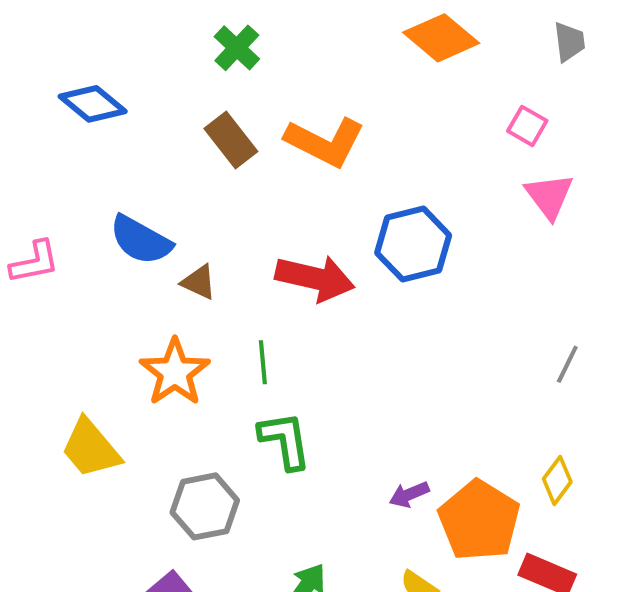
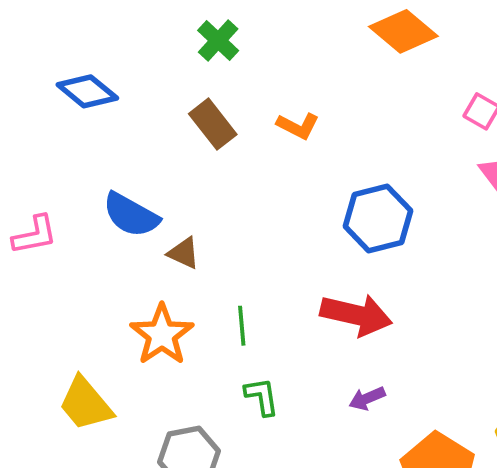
orange L-shape: (325, 142) -> (298, 126), size x0.6
red arrow: (315, 278) -> (356, 315), moved
green L-shape: (285, 440) -> (262, 397), size x0.7
purple arrow: (409, 494) -> (367, 398), moved

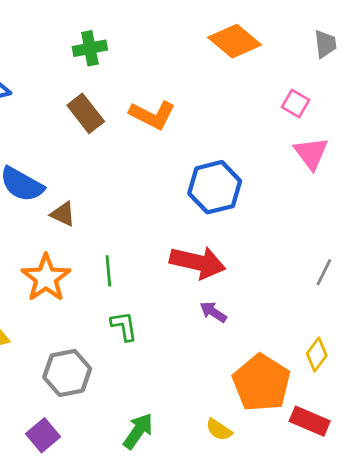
green cross: (218, 41) -> (90, 48), turned 36
orange L-shape: (298, 126) -> (152, 115), size x1.4
purple arrow: (367, 398) -> (213, 312), moved, turned 56

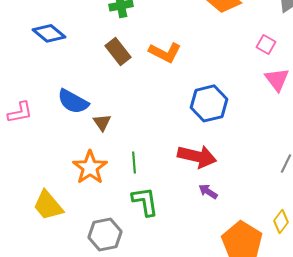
brown triangle: (63, 214) -> (102, 122), turned 30
green L-shape: (124, 326) -> (145, 201), size x1.4

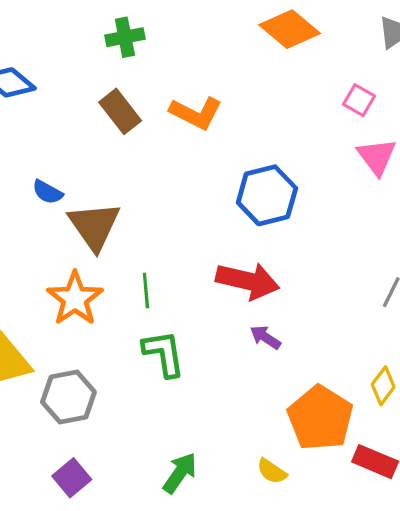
blue semicircle: (73, 101) -> (47, 192), size x0.6
brown triangle: (102, 122) -> (94, 226), size x1.8
gray hexagon: (105, 234) -> (68, 397), moved

